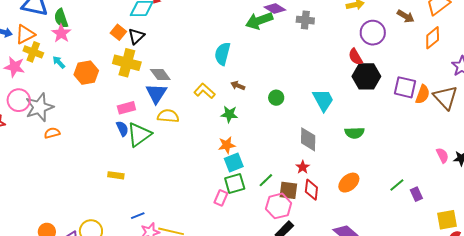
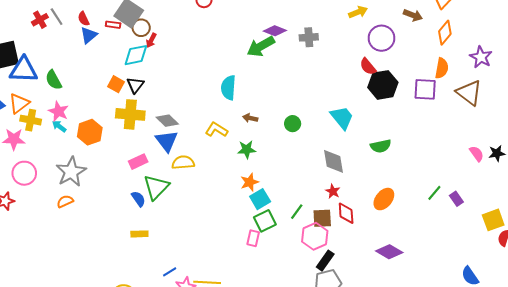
pink star: (61, 33) -> (58, 111), moved
orange semicircle: (423, 94) -> (442, 68), moved
gray star: (39, 107) -> (71, 172), moved
blue semicircle: (122, 129) -> (138, 199), moved

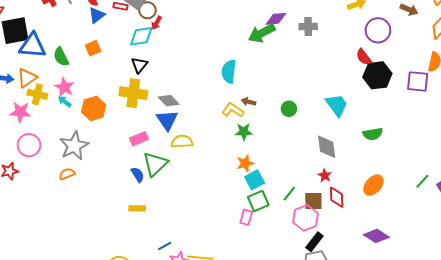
purple diamond: (275, 31) -> (276, 19), turned -30
orange square: (116, 84) -> (93, 48), moved, turned 35
yellow L-shape: (216, 130) -> (233, 110), moved

